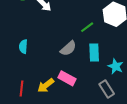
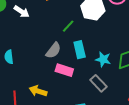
pink rectangle: (67, 78) -> (64, 70), moved
yellow arrow: (46, 85) -> (38, 91), turned 66

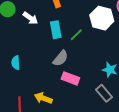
cyan rectangle: (80, 50) -> (56, 30), moved

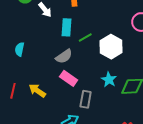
white hexagon: (102, 18) -> (111, 47), moved
gray rectangle: (104, 93) -> (86, 99), moved, turned 36

